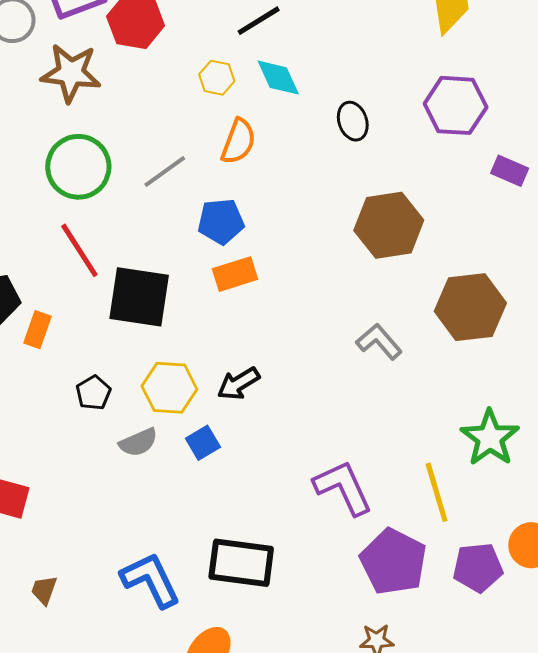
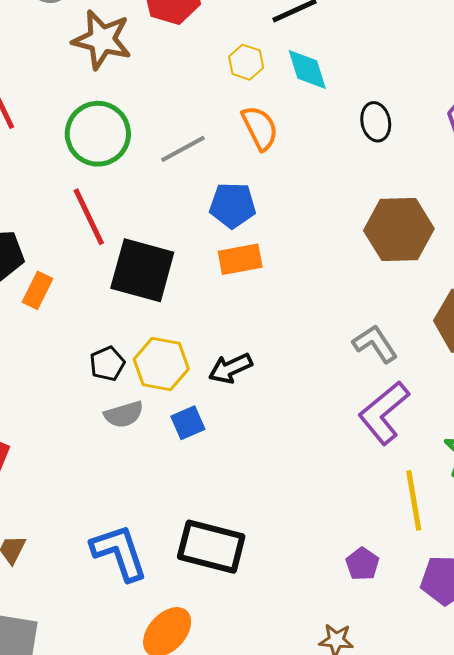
orange semicircle: (238, 141) -> (260, 128), turned -54
black pentagon: (93, 393) -> (107, 364), moved
purple L-shape: (343, 488) -> (384, 413), moved, turned -112
purple pentagon: (393, 562) -> (362, 564), size x0.5

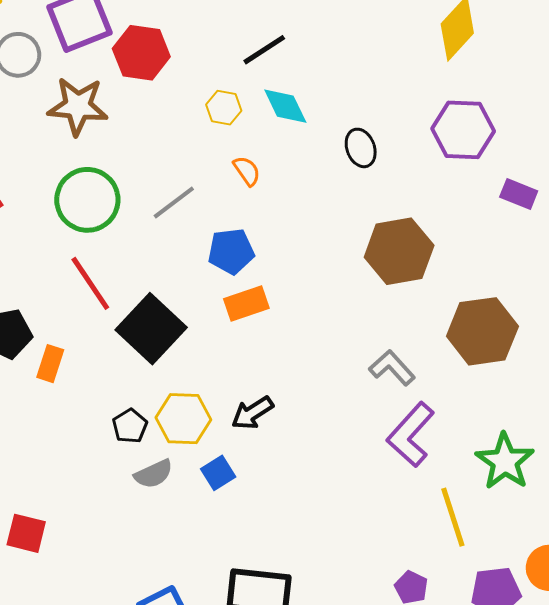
orange semicircle: (260, 128) -> (247, 171), size x0.7
black square: (142, 270) -> (151, 329), turned 36

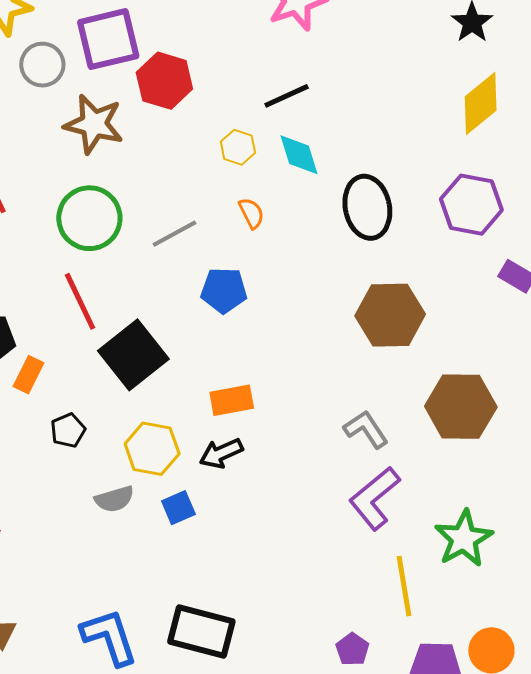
black ellipse: (361, 148) -> (367, 207), size x1.6
orange rectangle: (246, 303) -> (232, 400), moved
black pentagon: (130, 426) -> (68, 430), moved

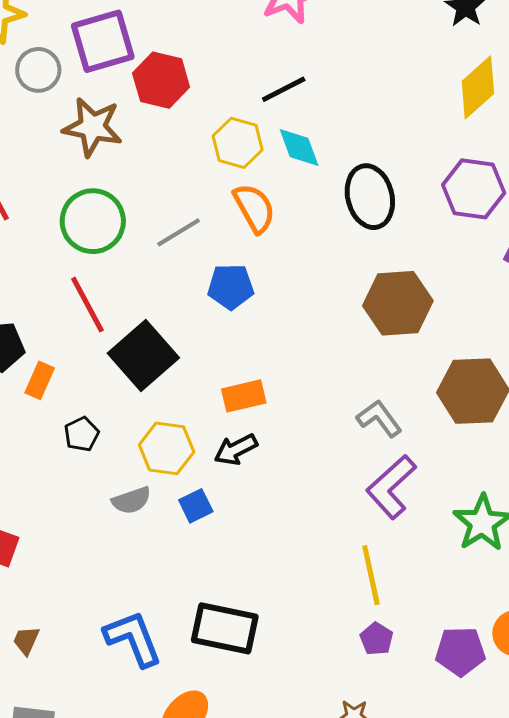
yellow hexagon: (238, 147) -> (238, 143), size x1.4
orange semicircle: (251, 213) -> (254, 208), size x1.6
yellow line: (404, 586) -> (371, 575), moved

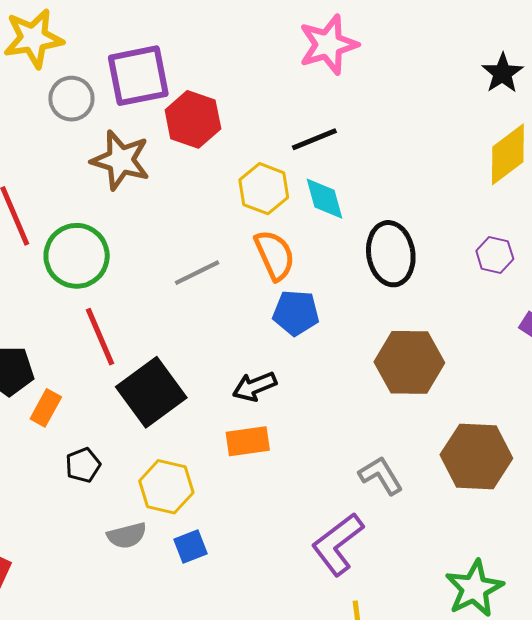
purple hexagon: (474, 189) -> (495, 255), size x0.6
green circle: (93, 221) -> (77, 256), moved
blue pentagon: (231, 287) -> (296, 313), moved
black arrow: (236, 450) -> (255, 386), moved
purple L-shape: (391, 487) -> (338, 544), moved

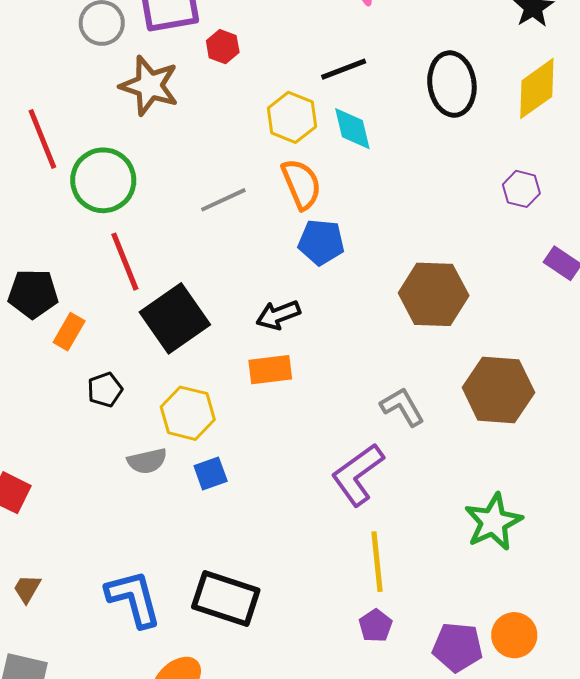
red hexagon: (193, 119) -> (223, 47), size x0.6
black ellipse: (391, 254) -> (452, 84), moved

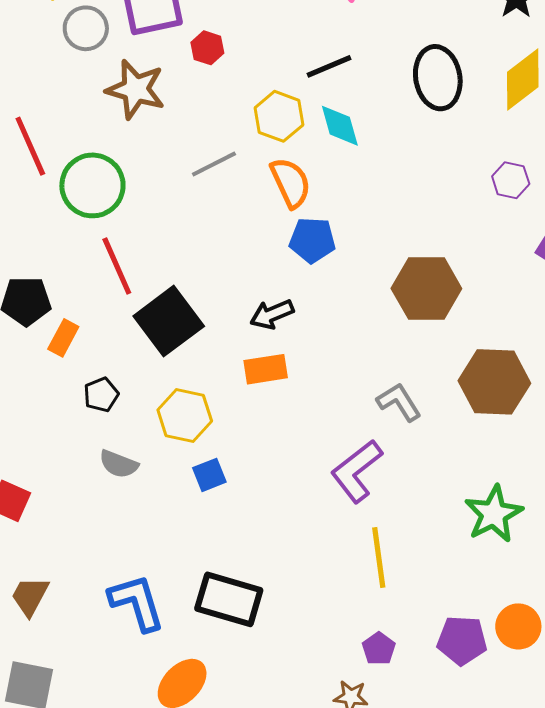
gray line: (223, 200) -> (214, 164), moved
gray semicircle: (147, 461) -> (119, 464), moved, turned 36
brown trapezoid: (27, 589) -> (30, 596), size x1.4
purple pentagon: (376, 626) -> (379, 649), moved

